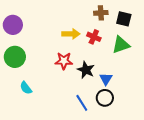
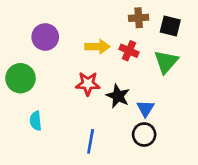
purple circle: (13, 25) -> (45, 37), moved
green triangle: (121, 45) -> (166, 62), turned -30
cyan semicircle: (26, 88) -> (36, 121), turned 32
blue line: (82, 103) -> (91, 141), moved, turned 42

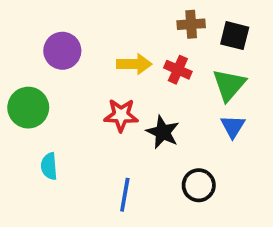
blue triangle: (145, 108) -> (233, 127), moved

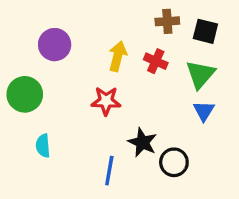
yellow arrow: (134, 64) -> (118, 56), turned -76
black star: (163, 132) -> (142, 142), moved

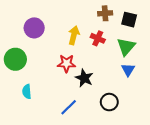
black star: (142, 142) -> (84, 78), moved
blue line: (109, 171) -> (69, 107), turned 36

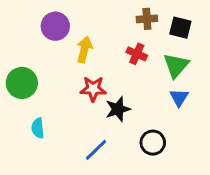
purple circle: (34, 28) -> (55, 26), moved
yellow arrow: (74, 35) -> (84, 49), moved
black star: (84, 78) -> (118, 109), turned 30

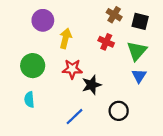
brown cross: (147, 19) -> (114, 15), turned 35
green circle: (22, 83) -> (33, 66), moved

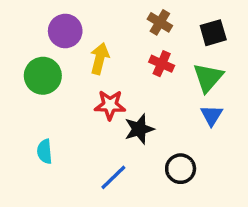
brown cross: (114, 15) -> (160, 22), moved
black square: (140, 21) -> (213, 33), turned -30
green circle: (33, 66) -> (43, 76), moved

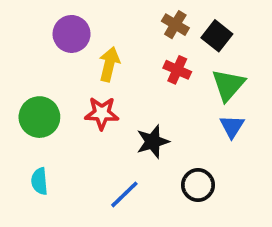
black square: (213, 33) -> (217, 36), moved, turned -36
green circle: (43, 76) -> (39, 117), moved
red star: (110, 105) -> (102, 113), moved
cyan semicircle: (45, 151) -> (39, 181), moved

